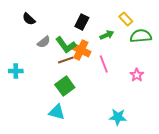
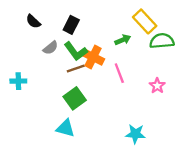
yellow rectangle: (126, 19) -> (145, 21), size x1.5
black rectangle: (82, 22) -> (71, 25), moved

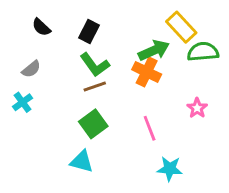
green arrow: (123, 40) -> (154, 50), size x1.5
gray semicircle: (51, 48) -> (31, 69), moved
orange cross: (93, 57) -> (147, 72), moved
pink line: (119, 73) -> (150, 128), moved
cyan cross: (18, 81) -> (23, 102), turned -35

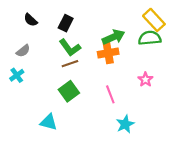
yellow rectangle: (181, 27) -> (154, 20), moved
orange cross: (147, 72) -> (108, 53), turned -36
cyan triangle: (82, 161) -> (49, 122), moved
cyan star: (170, 169) -> (125, 124), turned -30

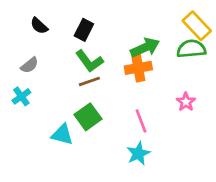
cyan triangle: (49, 122) -> (62, 135), moved
cyan star: (125, 124) -> (138, 154), moved

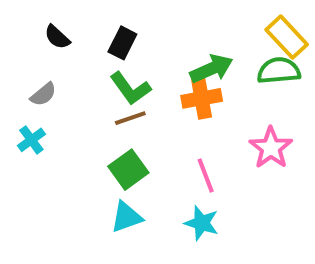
pink star: (186, 102) -> (271, 148), size x1.5
cyan triangle: (62, 135) -> (126, 217), moved, turned -35
cyan star: (138, 154) -> (202, 223), turned -30

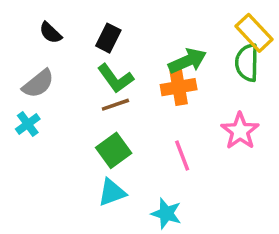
green semicircle: (279, 71) -> (247, 63), turned -84
gray semicircle: (43, 94) -> (38, 84), size x1.4
cyan star: (202, 223) -> (166, 213), moved

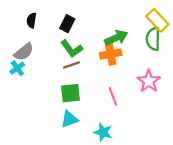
black semicircle: (51, 33) -> (31, 20), turned 56
cyan cross: (28, 124) -> (17, 68), moved
green square: (114, 150) -> (71, 93), turned 30

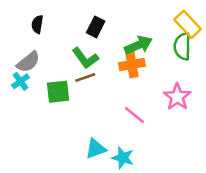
black rectangle: (67, 24) -> (96, 27), moved
green square: (71, 93) -> (58, 92), moved
pink line: (113, 96) -> (134, 115), turned -30
cyan triangle: (69, 119) -> (96, 149), moved

